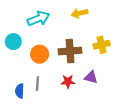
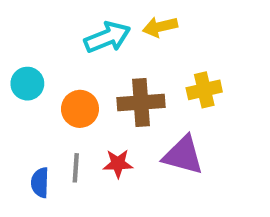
cyan arrow: (39, 18) -> (107, 37), moved
purple triangle: (91, 77) -> (183, 155), size x1.5
red star: (68, 81) -> (118, 164), moved

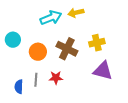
brown cross: (141, 103) -> (67, 49), turned 30
purple triangle: (183, 155) -> (103, 71), moved

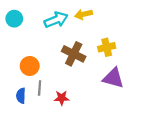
cyan circle: (13, 40) -> (14, 19), moved
orange circle: (38, 52) -> (30, 66), moved
red star: (56, 78) -> (62, 98), moved

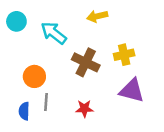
cyan arrow: (56, 20) -> (54, 33), moved, turned -120
red star: (62, 98) -> (84, 109), moved

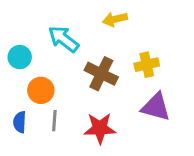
cyan circle: (16, 21) -> (20, 57), moved
red star: (84, 109) -> (100, 128), size x1.5
blue semicircle: (24, 111) -> (20, 122), moved

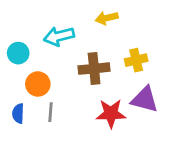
cyan arrow: (64, 39) -> (59, 36), turned -52
brown cross: (101, 74) -> (94, 69), turned -32
red star: (100, 128) -> (111, 113), moved

